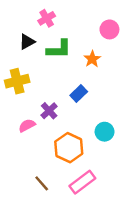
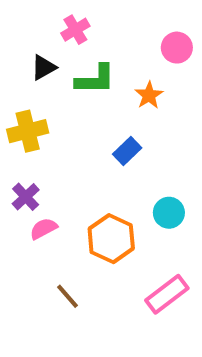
purple cross: (49, 111) -> (26, 197), moved
pink semicircle: (27, 126) -> (44, 229), moved
pink rectangle: (82, 182) -> (167, 294), moved

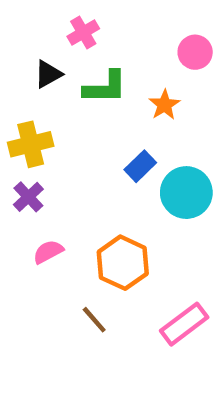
purple cross: (26, 197) -> (28, 197), moved
cyan circle: (169, 213) -> (186, 193), moved, size x1.5
brown line: (67, 296) -> (94, 320), moved

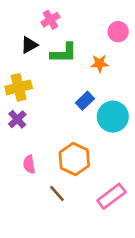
orange star: (164, 105) -> (100, 63), turned 30
pink semicircle: (48, 252) -> (29, 164), moved, turned -72

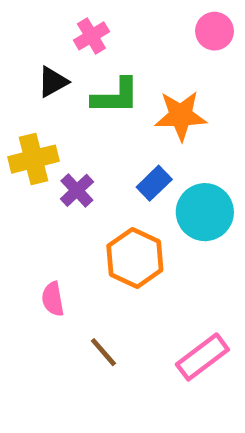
pink circle: (118, 32) -> (215, 31), moved
orange star: (100, 63) -> (181, 116), size x1.5
purple cross: (17, 119) -> (77, 190), moved
orange hexagon: (74, 159) -> (135, 258), moved

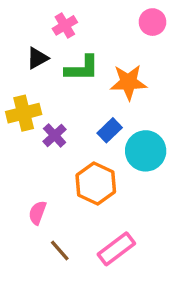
pink semicircle: (53, 299) -> (37, 213), turned 30
brown line: (103, 352) -> (60, 251), moved
pink rectangle: (202, 357) -> (116, 249), moved

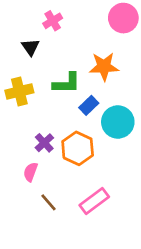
pink circle: (152, 22) -> (123, 18), size x1.4
black triangle: (37, 58) -> (30, 47), turned -36
green L-shape: (82, 68) -> (67, 83), moved
purple cross: (55, 135) -> (44, 143), moved

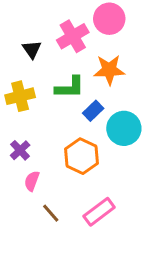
pink circle: (123, 18) -> (109, 19), moved
pink cross: (53, 21) -> (73, 36), moved, size x1.5
purple cross: (44, 143) -> (20, 150), moved

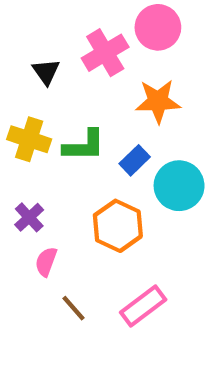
green L-shape: (70, 87) -> (84, 146), moved
yellow cross: (20, 96) -> (29, 139), turned 32

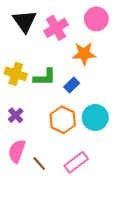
pink circle: (158, 27) -> (96, 19), moved
black triangle: (46, 72) -> (25, 21), moved, size x1.6
cyan circle: (179, 186) -> (95, 118), moved
pink semicircle: (46, 262) -> (17, 151), moved, size x1.5

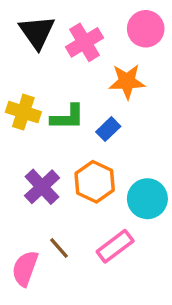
purple cross: (16, 115) -> (42, 187), moved, size x1.5
cyan circle: (95, 118) -> (147, 199), moved
pink semicircle: (17, 151) -> (25, 268), moved

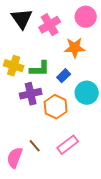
purple cross: (42, 187) -> (31, 94), moved, turned 30
cyan circle: (147, 199) -> (87, 93), moved

